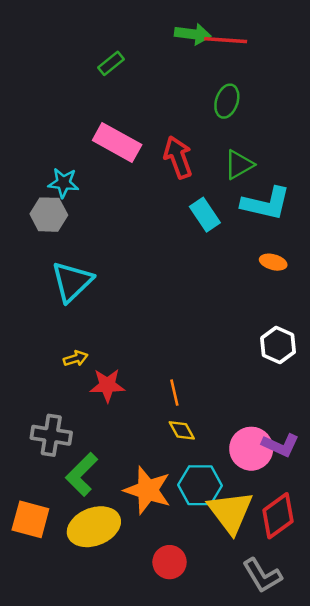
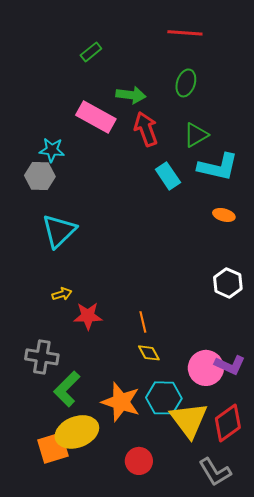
green arrow: (193, 34) -> (131, 95), moved
orange square: (30, 519) -> (53, 448), moved, turned -32

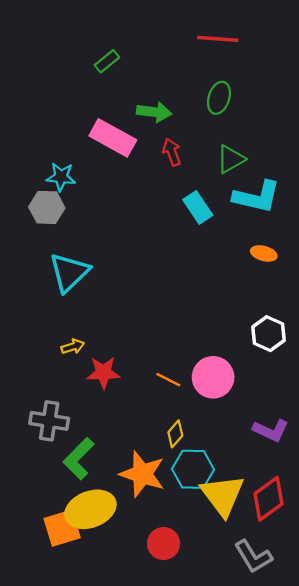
red arrow: (146, 129) -> (172, 152), size x0.7
orange line: (143, 322) -> (168, 380), turned -50
yellow diamond: (149, 353) -> (175, 434), moved, turned 70
pink circle: (206, 368) -> (213, 377), moved

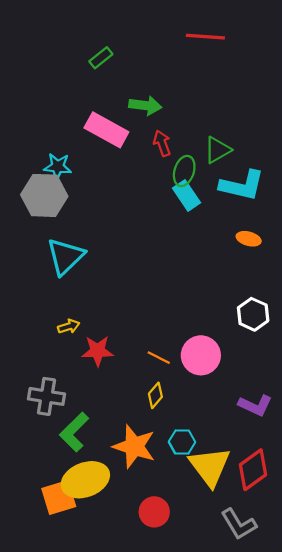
green ellipse: (219, 98) -> (184, 171), moved
gray hexagon: (47, 207) -> (44, 195), size x1.4
yellow diamond: (175, 434) -> (155, 395), moved
cyan hexagon: (193, 469) -> (182, 442), size x0.7

